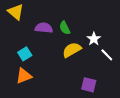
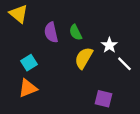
purple semicircle: (44, 28) -> (51, 32), turned -108
yellow semicircle: (72, 50) -> (84, 58), turned -30

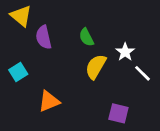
purple semicircle: (51, 32) -> (44, 37), moved
cyan square: (29, 63) -> (18, 72), moved
orange triangle: (28, 88) -> (49, 101), moved

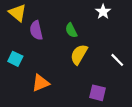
white star: (125, 52) -> (103, 12), moved
cyan square: (18, 72) -> (15, 59), turned -32

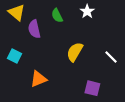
white star: (103, 12) -> (87, 11), moved
green semicircle: (71, 30) -> (57, 16), moved

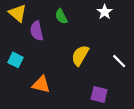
white star: (87, 11) -> (105, 12), moved
orange triangle: (38, 79) -> (41, 84), turned 36

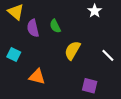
green semicircle: (61, 16) -> (55, 26), moved

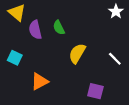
white star: (95, 11) -> (116, 11), moved
orange triangle: (37, 77) -> (40, 81), turned -42

